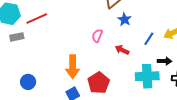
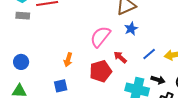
pink semicircle: (97, 36) -> (100, 37), size x1.6
orange arrow: (73, 67) -> (68, 60), size x0.6
red pentagon: (99, 83) -> (101, 71), moved

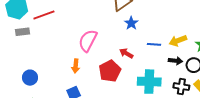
pink semicircle: (100, 37) -> (88, 41), moved
blue line: (149, 54) -> (154, 44), turned 56
black arrow: (158, 80) -> (176, 61), moved

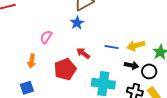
blue star: (131, 23) -> (77, 23), moved
pink semicircle: (88, 41) -> (46, 37), size x0.6

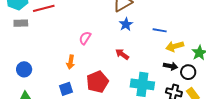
blue star: (77, 23) -> (126, 24), moved
blue line: (112, 47) -> (160, 30), moved
red pentagon: (65, 69) -> (97, 82), moved

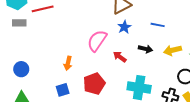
blue line: (160, 30) -> (158, 25), moved
pink semicircle: (85, 38) -> (97, 41), moved, size x1.6
black arrow: (171, 66) -> (145, 49), moved

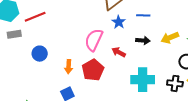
blue line: (158, 25) -> (143, 15), moved
blue circle: (21, 69) -> (40, 54), moved
red pentagon: (94, 84) -> (93, 70), moved

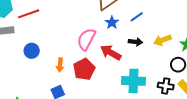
blue line: (143, 15) -> (137, 17), turned -40
red arrow: (119, 52) -> (111, 53), size x1.5

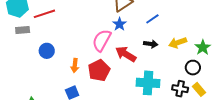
blue star: (112, 23) -> (119, 24), moved

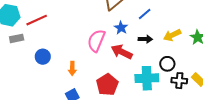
blue star: (119, 24) -> (121, 28), moved
black circle: (193, 68) -> (167, 64), moved
red pentagon: (99, 70) -> (107, 85), moved

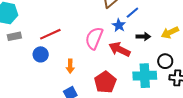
blue line: (145, 14) -> (132, 13), moved
red line: (37, 20) -> (50, 34), moved

